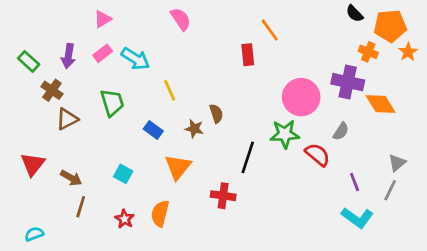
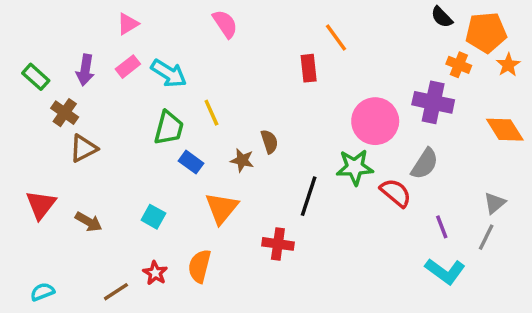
green trapezoid: (112, 103) -> (169, 128), moved, turned 32
orange diamond: (381, 104) -> (505, 130), moved
gray semicircle: (341, 131) -> (425, 164), size x1.4
brown line: (81, 207) -> (116, 292), moved, turned 40

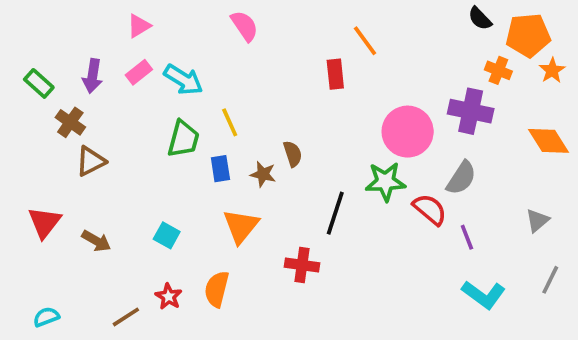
blue rectangle: (191, 162) -> (220, 169), moved, turned 45
purple line: (442, 227) -> (467, 237), moved
gray line: (486, 237) -> (550, 280), moved

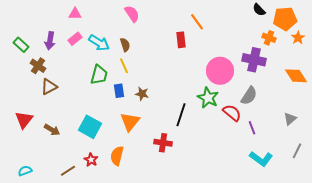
pink triangle: (139, 26) -> (75, 14), turned 32
brown semicircle: (293, 154) -> (125, 45), moved
green star: (385, 182) -> (208, 98), turned 30
cyan square: (167, 235) -> (90, 127), size x1.6

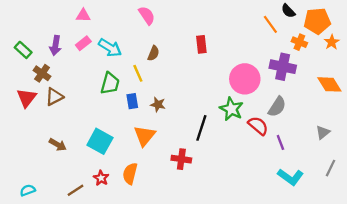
orange line: (197, 22) -> (270, 24), moved
brown semicircle: (125, 45) -> (153, 53), moved, turned 40
red triangle: (24, 120) -> (26, 98), moved

